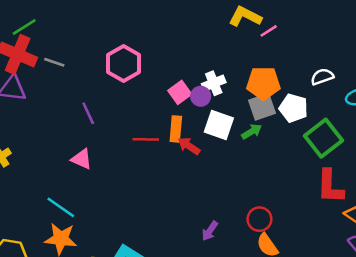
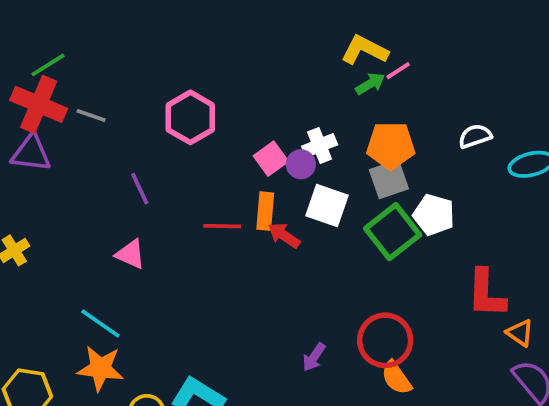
white pentagon: (293, 108) -> (434, 215), moved
green arrow: (252, 132) -> (370, 84), moved
green square: (324, 138) -> (393, 232), moved
red circle: (259, 219) -> (385, 340), size x1.5

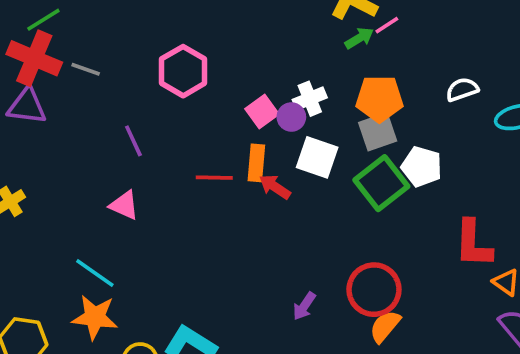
orange semicircle: (396, 378) -> (385, 326), turned 75

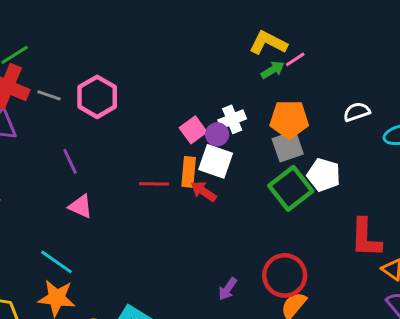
pink hexagon: (183, 71) -> (97, 97), moved
purple line: (133, 141) -> (70, 161), moved
white square: (317, 157) -> (216, 161), moved

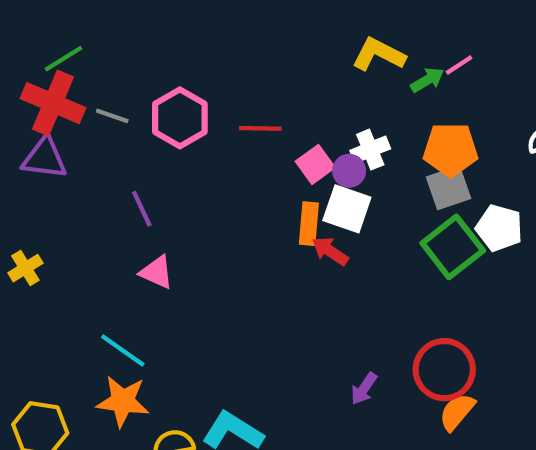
yellow L-shape: (268, 43) -> (379, 54), moved
red line: (154, 184) -> (260, 128), moved

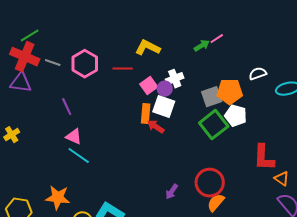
yellow L-shape: (379, 54) -> (148, 48), moved
orange pentagon: (451, 150) -> (230, 92), moved
cyan line: (123, 351) -> (79, 156), moved

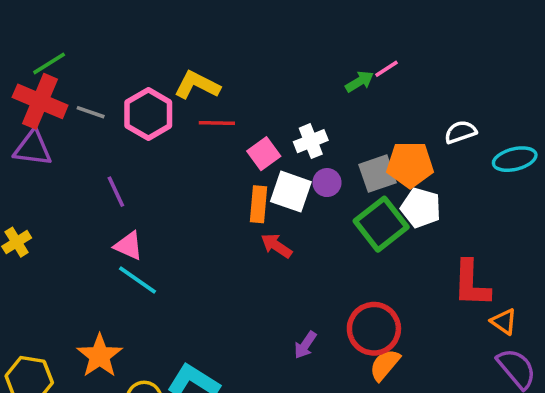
yellow L-shape: (148, 48) -> (197, 85), moved
purple circle: (165, 89) -> (327, 183), moved
red arrow: (156, 127) -> (276, 246), moved
orange star: (58, 198) -> (100, 356), turned 30

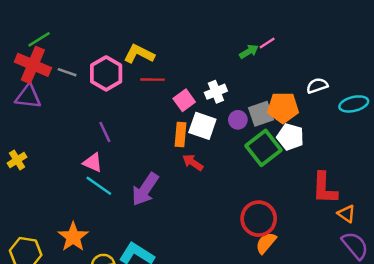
purple circle: (327, 183) -> (238, 120), moved
purple line: (116, 192) -> (105, 132), moved
purple arrow: (305, 345) -> (145, 189), moved, size x1.8

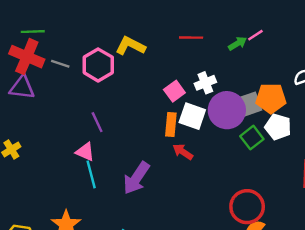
green line: (39, 39) -> (33, 32), turned 30
red line: (152, 80) -> (191, 38), moved
purple circle: (238, 120) -> (227, 110), size x2.0
green square: (263, 148) -> (252, 138), size x0.7
cyan line: (99, 186) -> (91, 174), turned 40

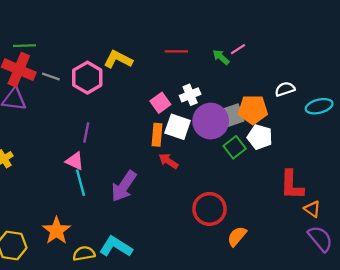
green arrow: (238, 44) -> (221, 57), turned -108
purple line: (97, 122) -> (86, 132), turned 36
red circle: (247, 207) -> (209, 209), moved

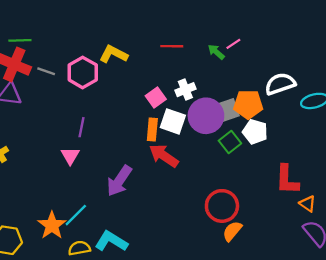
white semicircle: (285, 89) -> (280, 84), size x1.5
pink triangle: (75, 161) -> (70, 156), turned 36
red arrow: (168, 161) -> (164, 156), size x1.5
cyan line: (80, 183) -> (76, 215), moved, turned 60
red circle: (209, 209) -> (222, 206), moved

